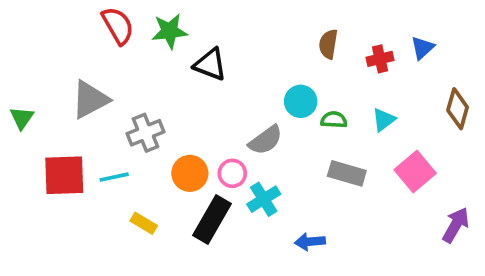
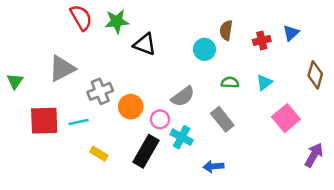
cyan circle: (301, 101) -> (205, 49), moved
orange circle: (190, 173) -> (131, 107), moved
gray rectangle: (347, 173) -> (222, 119), moved, turned 35
cyan cross: (264, 199) -> (182, 137), turned -30

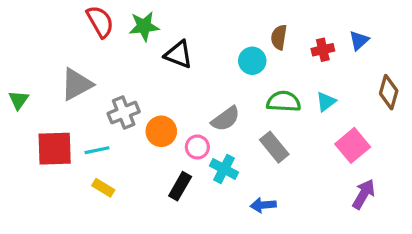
green semicircle: (230, 82) -> (284, 102), size x1.5
black rectangle: (146, 151) -> (180, 186), size x0.7
yellow rectangle: (99, 154) -> (103, 188), moved
purple arrow: (314, 155) -> (364, 194), moved

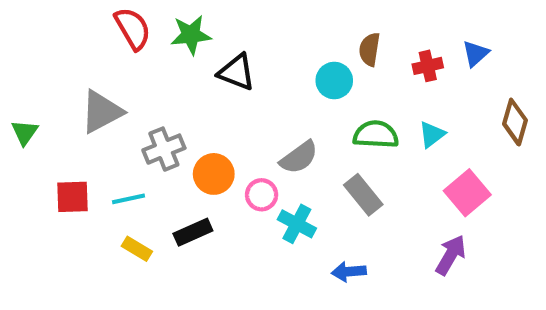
red square: (55, 149) -> (72, 197), size x0.7
black rectangle: (180, 186) -> (193, 232), moved, turned 36
purple arrow: (364, 194) -> (451, 255), moved

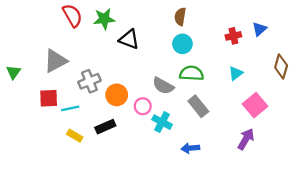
brown semicircle: (370, 49) -> (180, 17), moved
green semicircle: (376, 135) -> (191, 73), moved
gray semicircle: (299, 157) -> (163, 86), turned 65
red square: (72, 197) -> (49, 98), moved

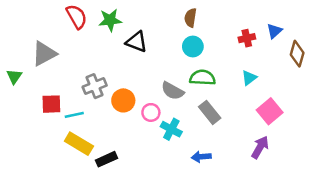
gray triangle: (55, 61) -> (44, 54), moved
brown diamond: (281, 67) -> (297, 54), moved
black rectangle: (105, 127) -> (107, 159), moved
yellow rectangle: (75, 136) -> (79, 144), size x1.6

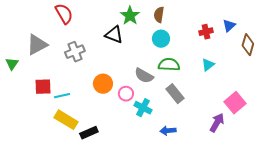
green star: (110, 20) -> (130, 16), moved, turned -30
gray cross: (95, 86) -> (75, 52), moved
pink square: (270, 111) -> (235, 103), moved

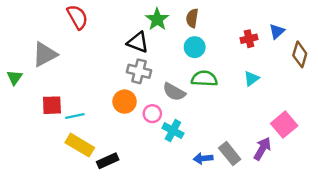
gray cross: (75, 52) -> (139, 71), moved, turned 36
gray rectangle: (175, 94) -> (230, 154), moved

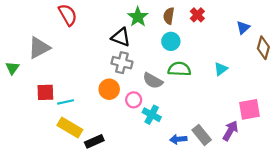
red cross: (249, 39) -> (197, 15), moved, turned -32
pink square: (284, 125) -> (250, 109), turned 30

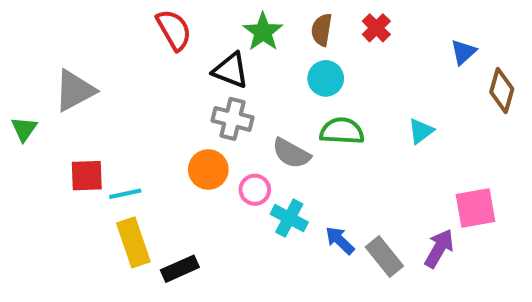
red semicircle: (68, 15) -> (174, 30), moved
yellow rectangle: (70, 127) -> (133, 242), turned 40
blue arrow: (178, 139) -> (340, 240), moved, turned 49

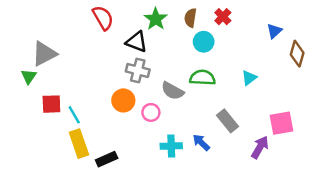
cyan circle: (326, 78) -> (204, 42), moved
green triangle: (24, 129) -> (29, 76), moved
cyan line: (125, 194) -> (74, 115), turned 72
cyan cross: (289, 218) -> (171, 146), moved, turned -30
gray rectangle: (384, 257) -> (228, 121), moved

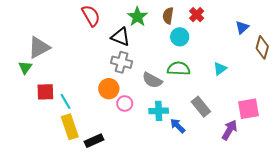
pink circle: (151, 112) -> (125, 103), moved
cyan cross: (171, 146) -> (159, 111), moved

